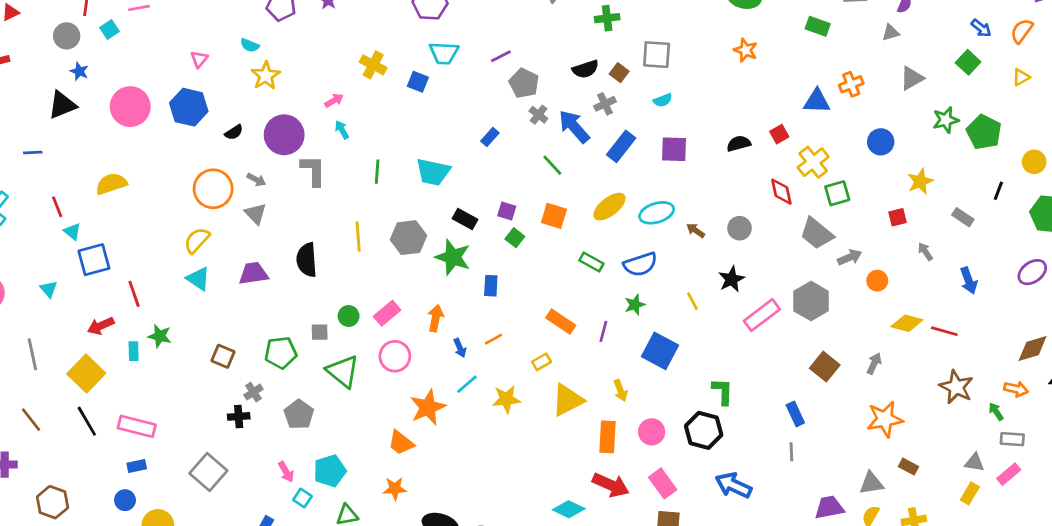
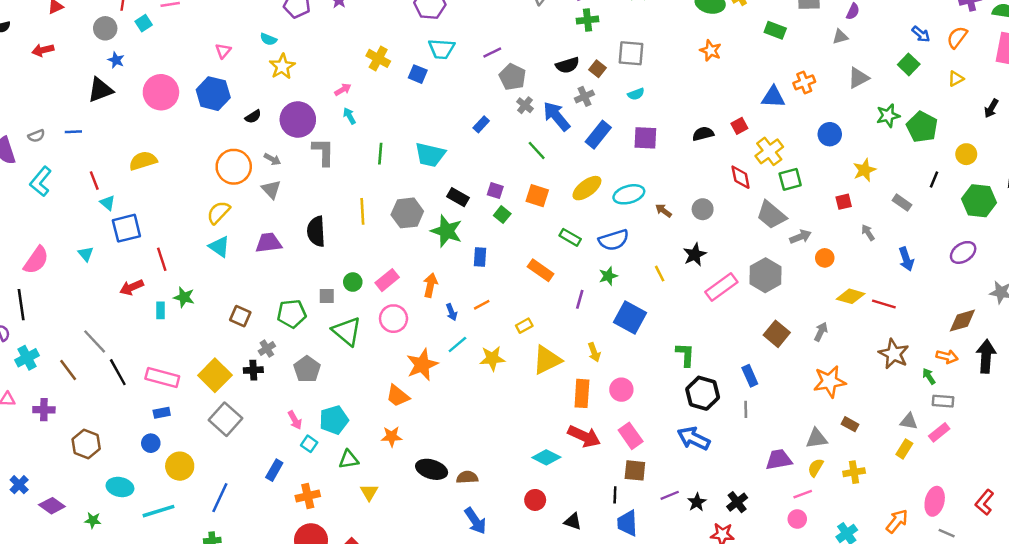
orange rectangle: (561, 322) -> (541, 270), moved
gray line: (32, 354) -> (95, 341), moved, turned -32
yellow square: (86, 373) -> (215, 375), moved
black hexagon: (704, 430) -> (703, 393), moved

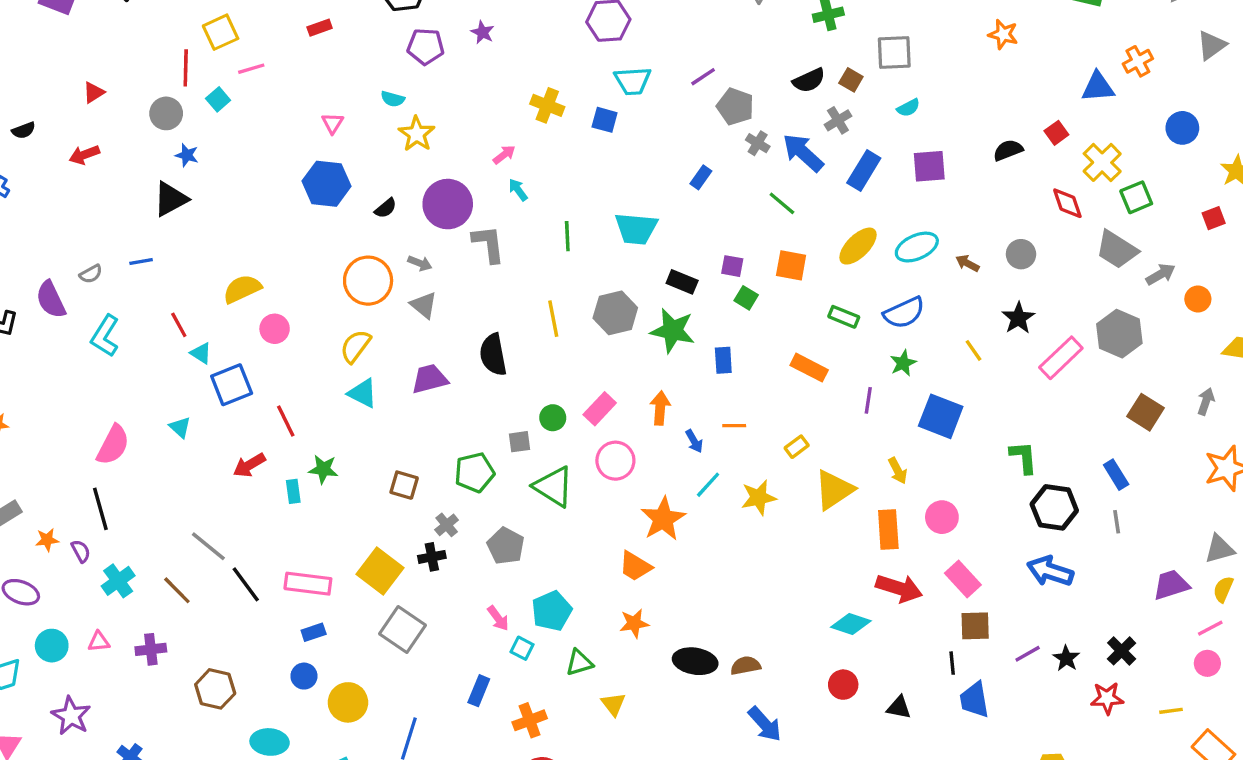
pink circle: (161, 92) -> (275, 329), moved, size x0.6
orange line: (482, 305) -> (734, 426), turned 35

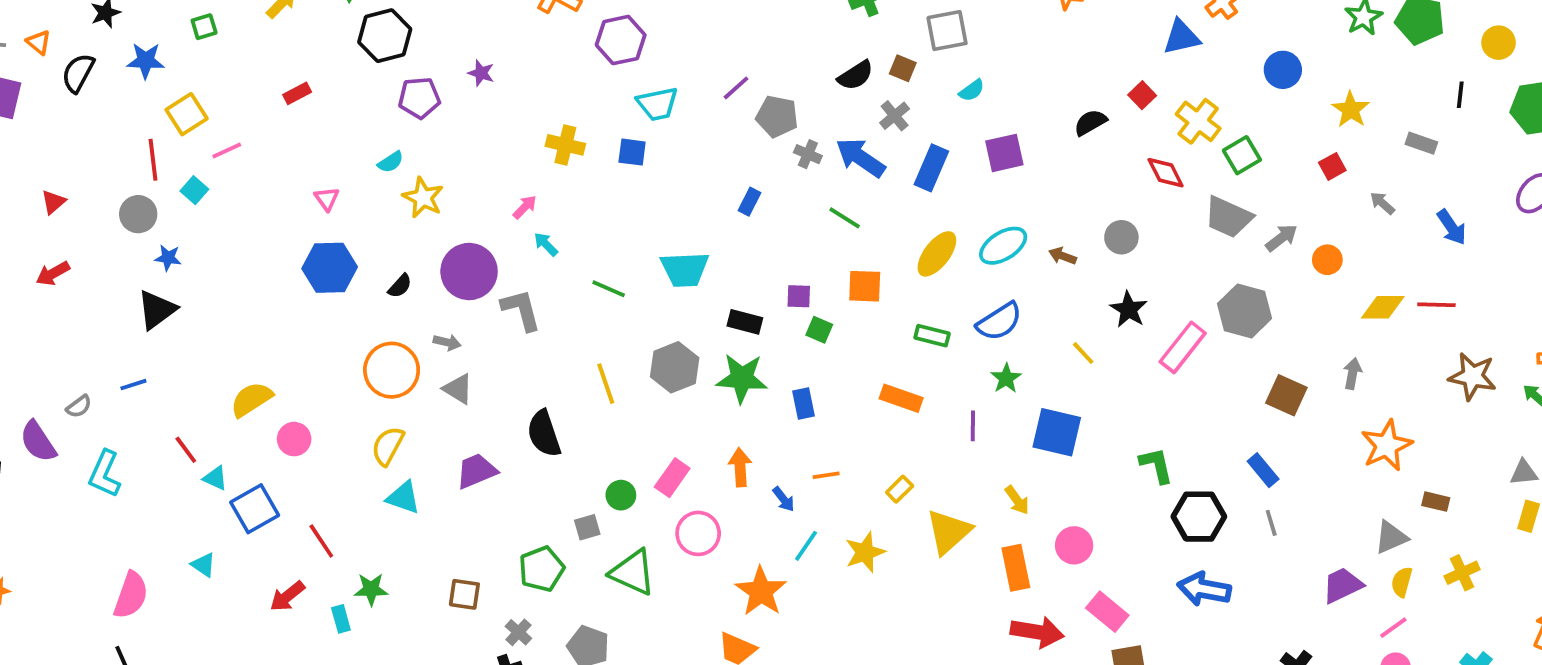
cyan semicircle: (393, 99) -> (391, 162), turned -40
green line: (567, 236) -> (609, 289), turned -56

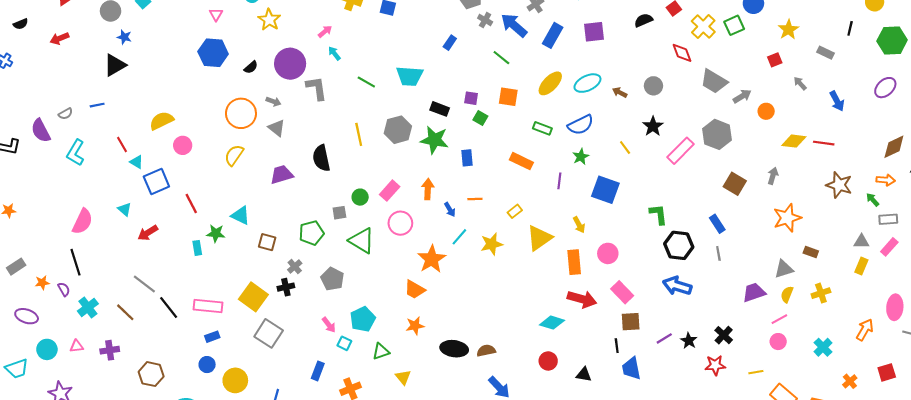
green square: (1242, 155) -> (734, 25), moved
cyan triangle: (403, 498) -> (241, 215), moved
red arrow: (287, 596) -> (148, 233), moved

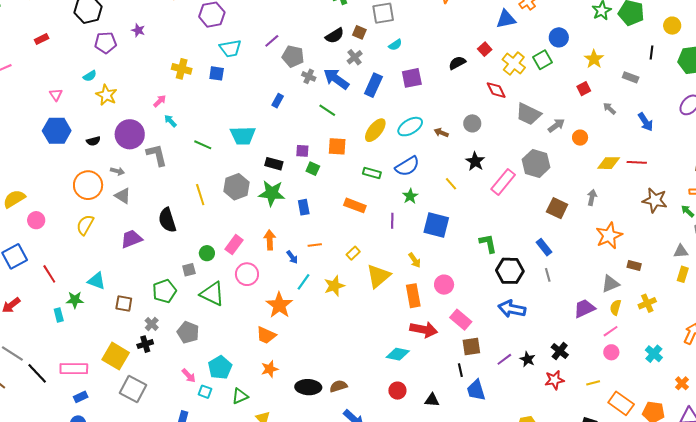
black semicircle: (251, 67) -> (93, 141), turned 32

